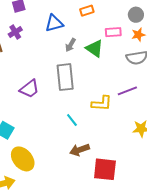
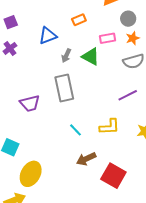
purple trapezoid: (29, 89) -> (30, 103), turned 30
yellow L-shape: (102, 103) -> (109, 127), moved
yellow ellipse: (23, 159) -> (31, 174), turned 75
red square: (105, 169) -> (113, 176), turned 30

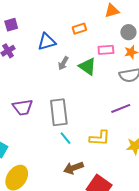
gray rectangle: (64, 88) -> (59, 112), moved

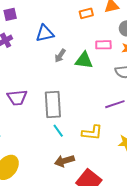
orange rectangle: (79, 29) -> (86, 13), moved
green triangle: (87, 66) -> (84, 60), turned -30

